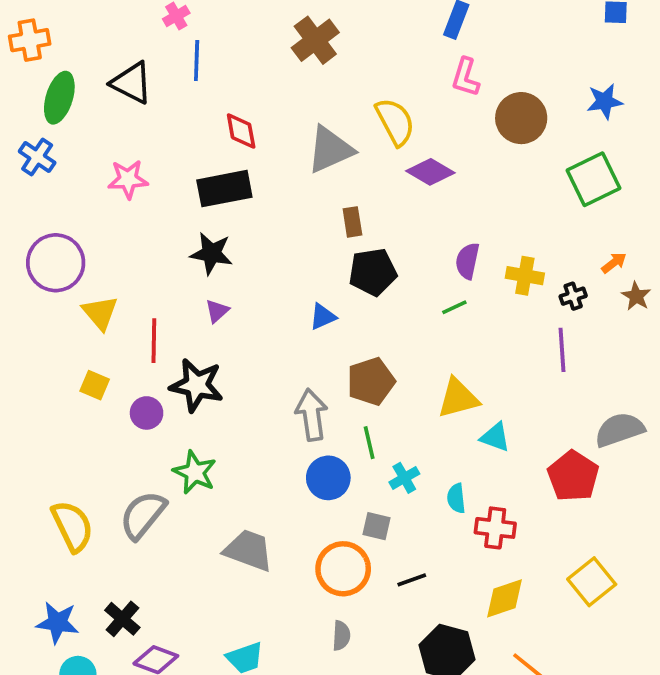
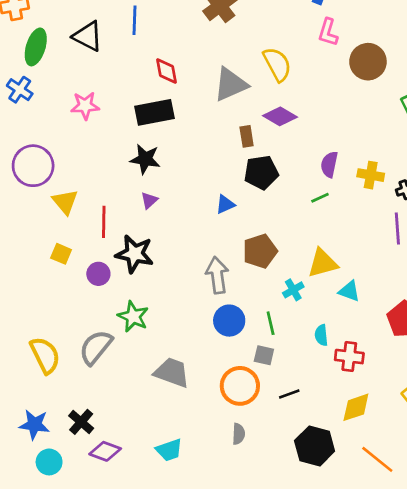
purple diamond: (430, 172) -> (280, 116), moved
green line: (369, 443) -> (271, 323), moved
cyan cross: (404, 478) -> (293, 290), moved

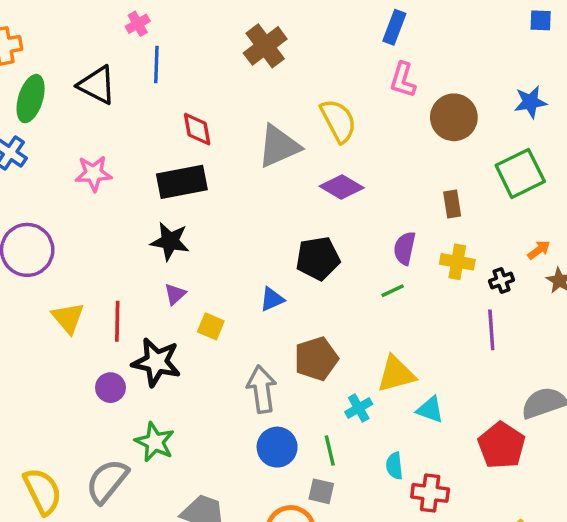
brown rectangle: (247, 136) -> (452, 204), moved
yellow triangle: (65, 202) -> (68, 318), moved
yellow square: (61, 254) -> (211, 326), moved

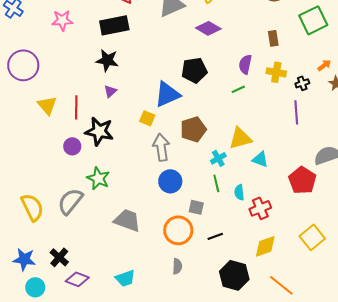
blue triangle: (272, 299) -> (167, 94), size x1.8
yellow square: (211, 326) -> (147, 118), moved
green line: (330, 450) -> (216, 183), moved
red cross: (430, 493) -> (260, 208), turned -30

